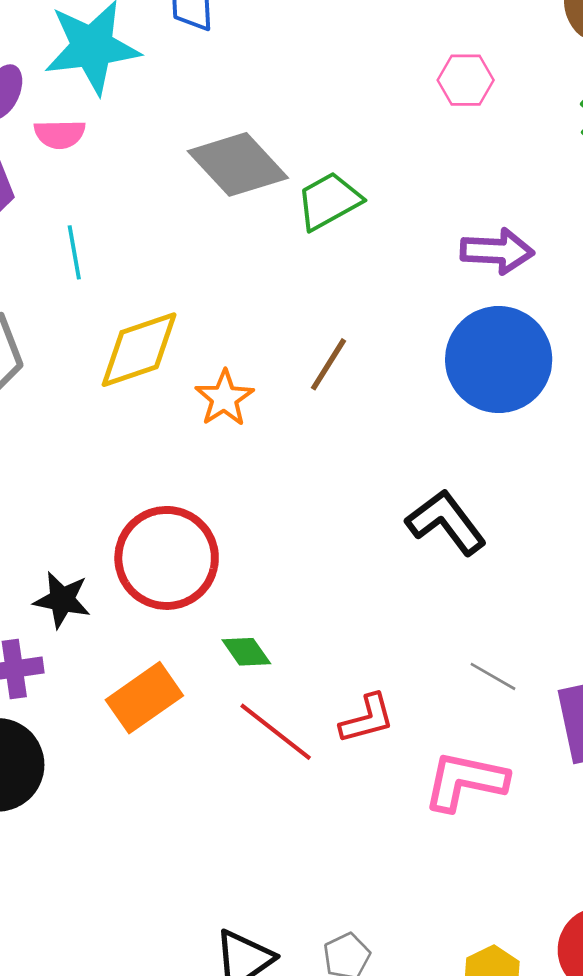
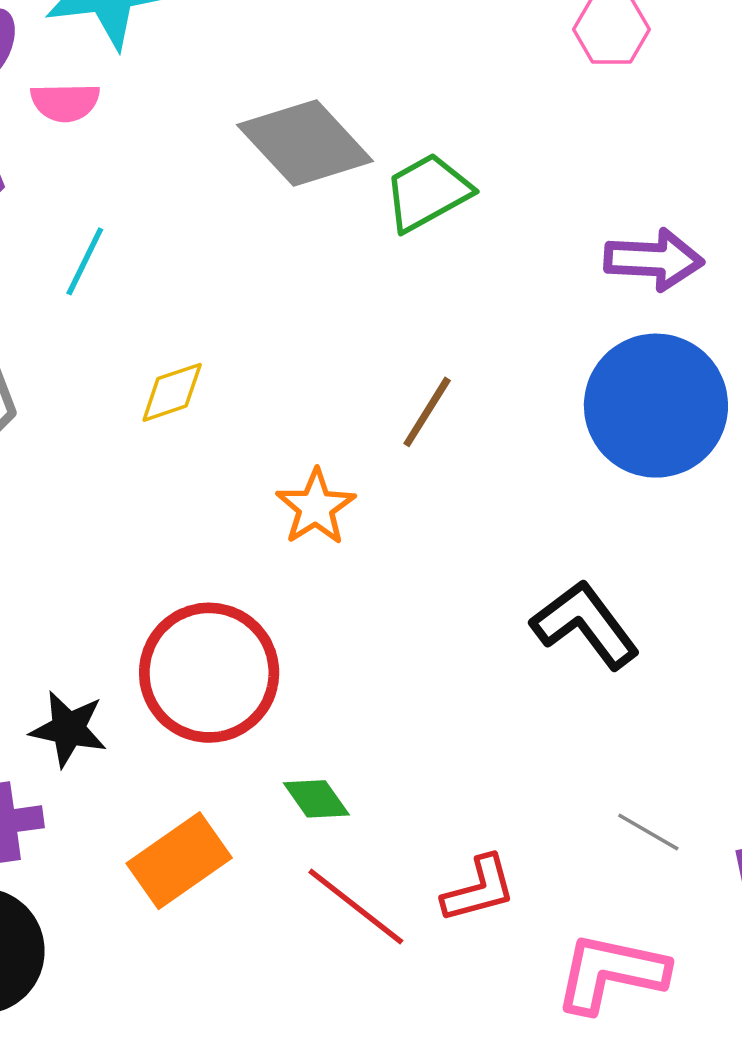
cyan line: (74, 252) -> (85, 261), turned 36
yellow diamond: (139, 350) -> (172, 392), size x0.6
orange star: (224, 398) -> (316, 507), moved

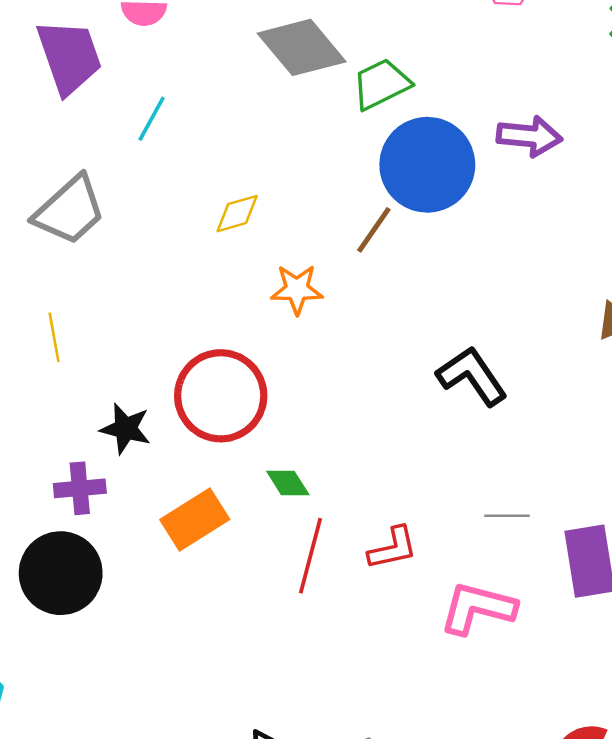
yellow diamond: (172, 392) -> (237, 214), moved
blue circle: (656, 406) -> (427, 165), moved
orange star: (316, 507) -> (297, 289), turned 30
gray line: (648, 832) -> (507, 516), turned -33
red line: (356, 906) -> (310, 556), turned 64

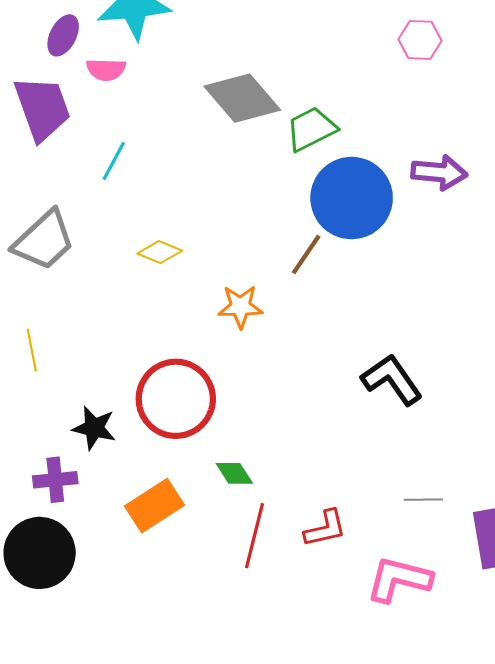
yellow diamond: (237, 214) -> (160, 252), moved, turned 39

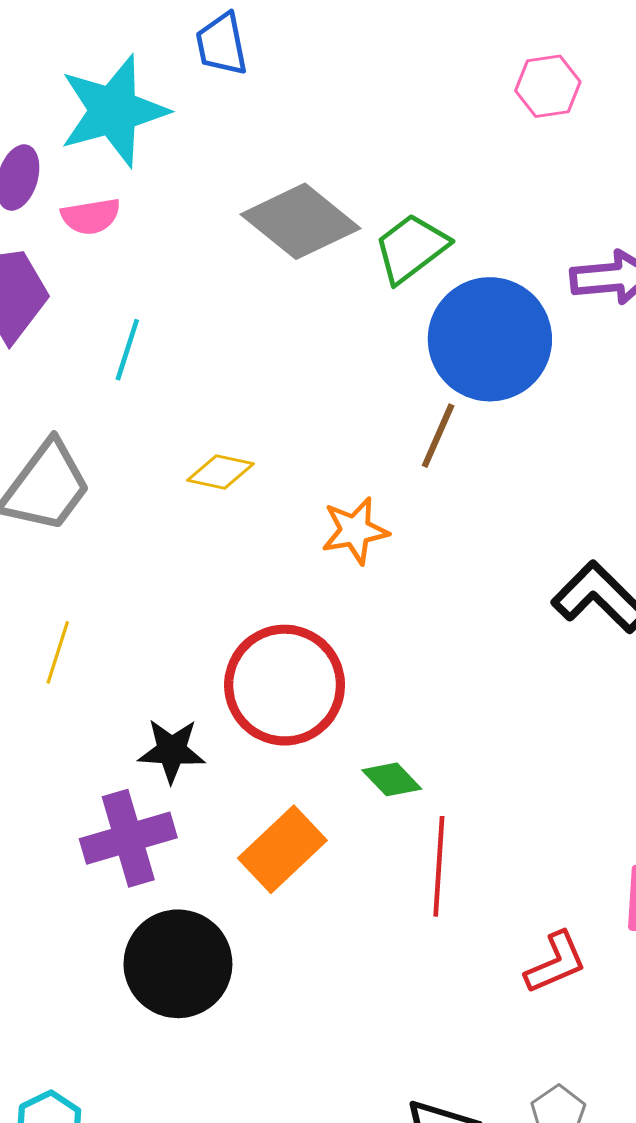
yellow line: (32, 350) -> (58, 652), turned 39
purple cross: (55, 480) -> (128, 838), size x1.4
red L-shape: (325, 528) -> (556, 963), moved
black circle: (40, 553) -> (178, 964), moved

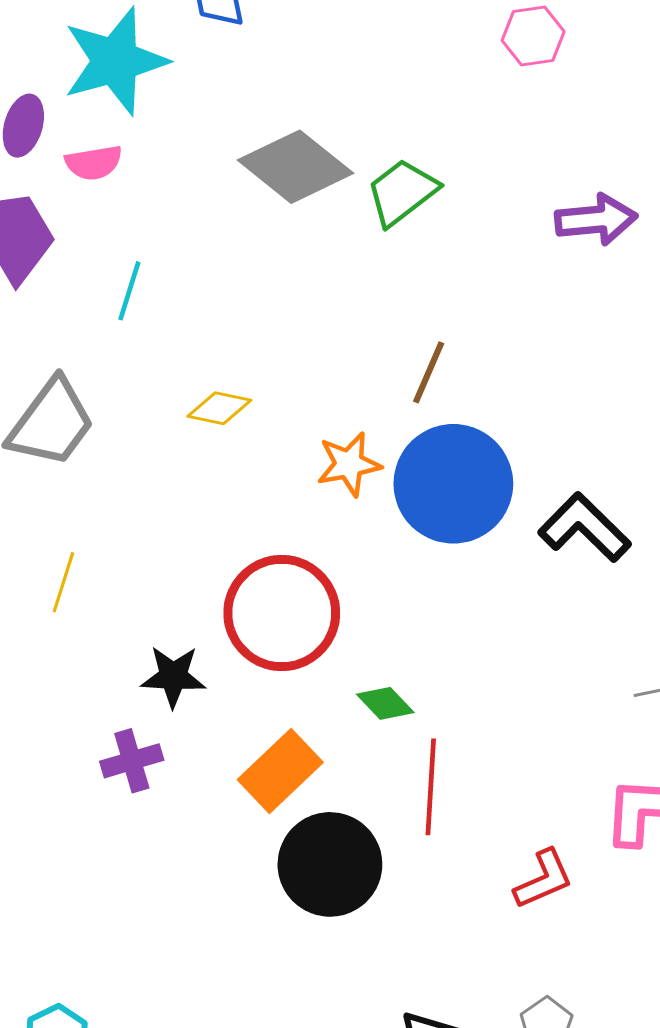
blue circle: (490, 339) -> (453, 484), moved
purple cross: (128, 838) -> (132, 761), size x0.7
black circle: (178, 964) -> (330, 864), moved

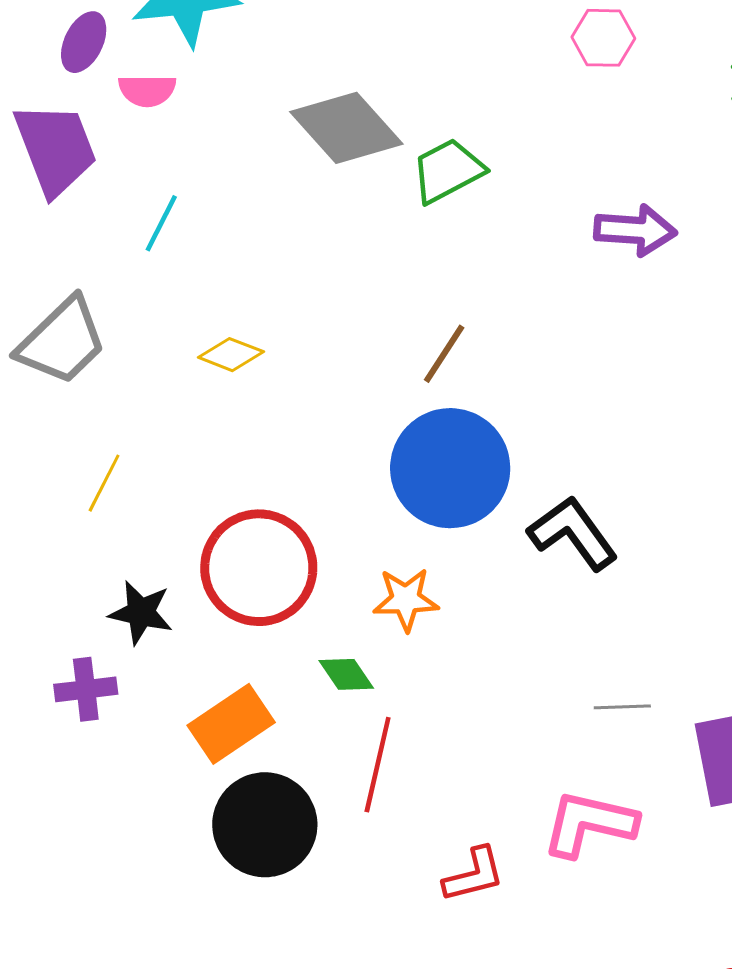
orange star: (349, 464) -> (406, 599), moved
yellow line: (63, 582) -> (104, 483), moved

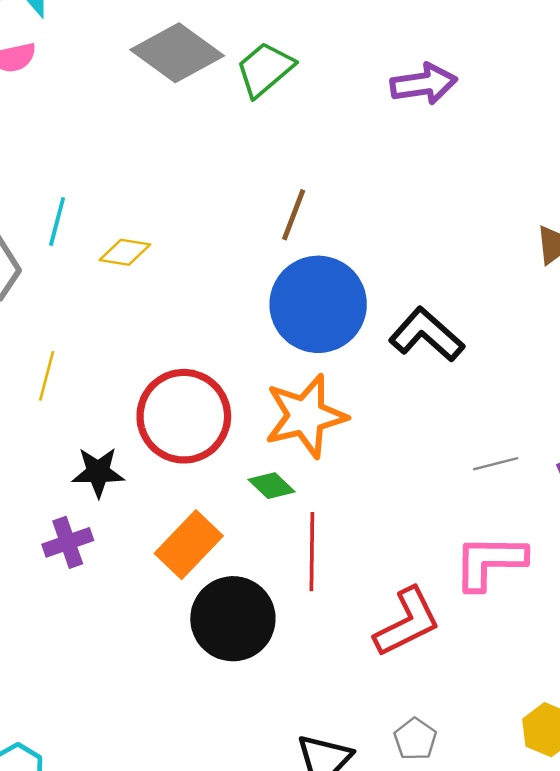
cyan line: (161, 223) -> (57, 221), moved
orange star: (406, 599) -> (306, 416), size x1.6
red L-shape: (474, 875) -> (407, 622), size x1.4

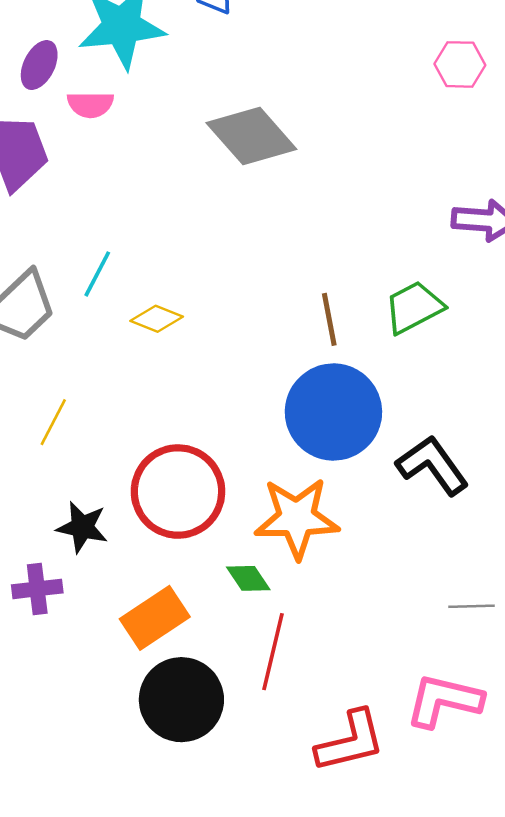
green trapezoid: (265, 69) -> (414, 307), moved
brown line: (294, 215) -> (329, 319), turned -44

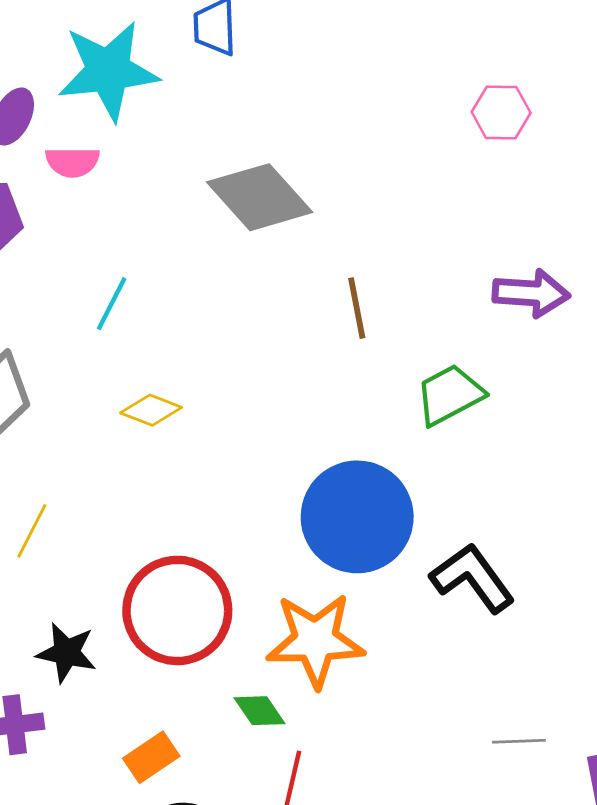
cyan line: (97, 274) -> (112, 304), moved
brown line: (329, 319) -> (357, 308), moved
orange rectangle: (155, 618) -> (151, 757), size x0.7

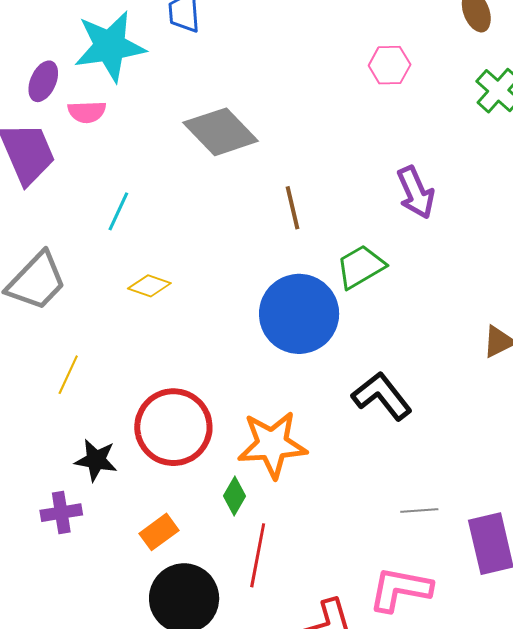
purple arrow: (531, 293) -> (416, 193), turned 64
blue circle: (357, 517) -> (299, 314), moved
green diamond: (260, 711) -> (234, 496), turned 66

